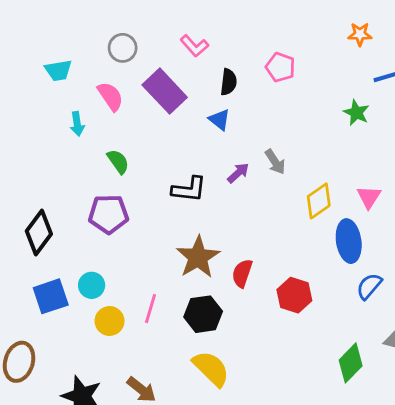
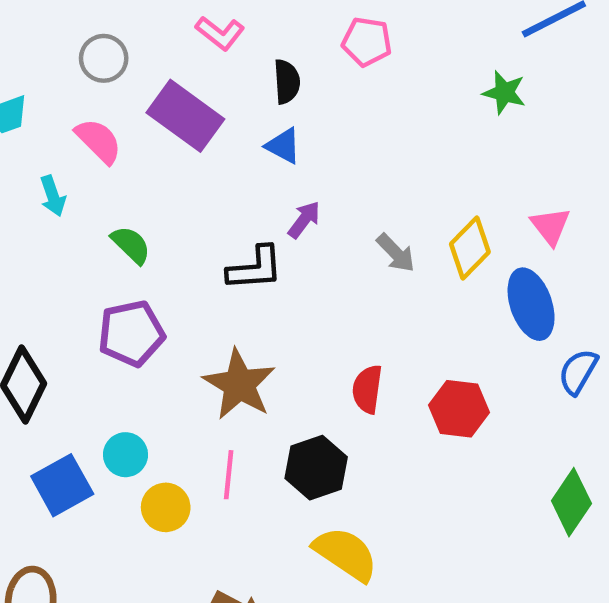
gray arrow: (275, 162) -> (396, 253), moved
purple arrow: (238, 173) -> (304, 220), moved
brown star: (198, 257) -> (239, 384), moved

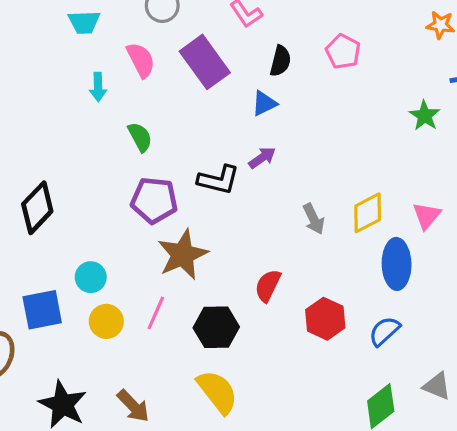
blue triangle: (283, 146) -> (264, 103), turned 48
gray arrow: (396, 253) -> (314, 219), moved
purple pentagon: (131, 333) -> (154, 200), moved
blue semicircle: (578, 372) -> (384, 331), moved
blue square: (62, 485) -> (42, 310), moved

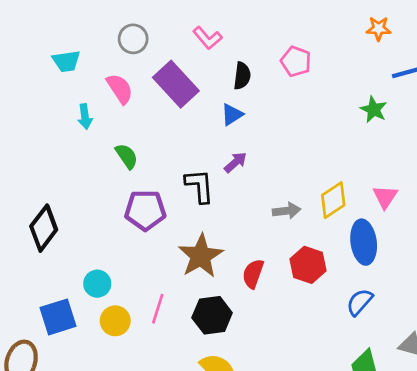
black L-shape: (218, 180) -> (199, 186), turned -102
gray arrow: (314, 219) -> (287, 211), turned -64
brown star: (183, 255) -> (201, 256), moved
red hexagon: (325, 319) -> (308, 265), moved

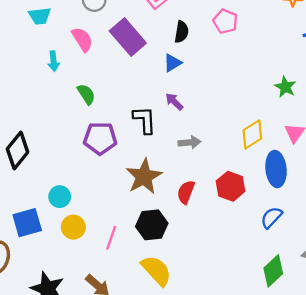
green star: (374, 110) -> (285, 87), moved
purple arrow: (236, 162) -> (174, 102), turned -96
gray arrow: (287, 211) -> (189, 142), moved
pink line: (158, 309) -> (111, 238), moved

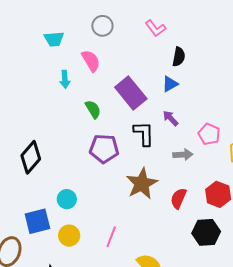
pink pentagon: (225, 21) -> (209, 134), moved
purple rectangle: (128, 37) -> (131, 93), moved
black hexagon: (152, 225) -> (206, 232), moved
yellow circle: (73, 227) -> (69, 236), moved

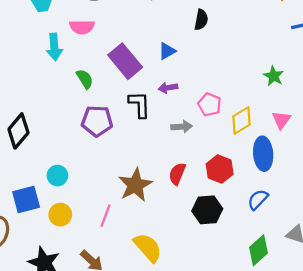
black semicircle: (179, 57) -> (201, 20), moved
pink semicircle: (91, 61) -> (82, 27), turned 120
cyan arrow: (65, 79) -> (54, 47), size x1.4
purple arrow: (171, 118) -> (168, 88), turned -54
brown star: (142, 184) -> (135, 185), moved

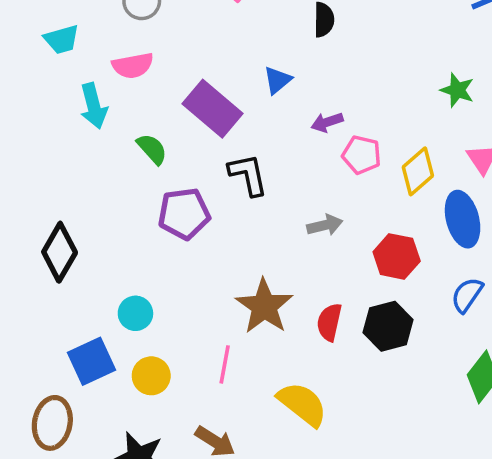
purple arrow: (168, 88) -> (327, 122), moved
gray arrow: (182, 127) -> (325, 225), moved
red semicircle: (177, 174) -> (329, 322), moved

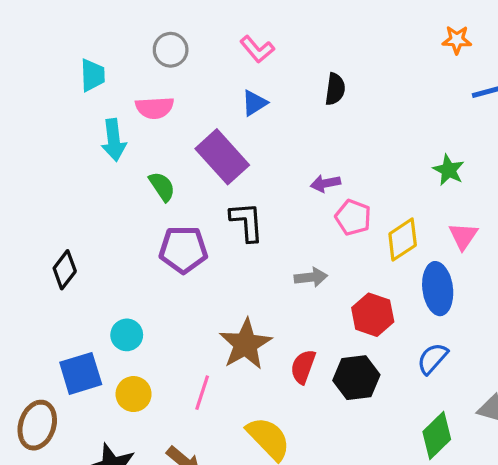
cyan trapezoid: (62, 39) -> (93, 75), turned -84
blue triangle: (278, 80) -> (254, 103), moved
black diamond: (60, 252) -> (65, 270), size x0.7

